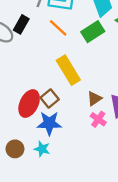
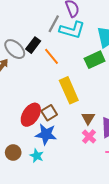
orange line: (58, 28) -> (52, 56), moved
brown triangle: (94, 99) -> (88, 118), turned -32

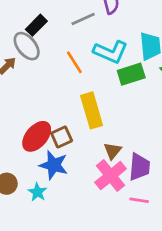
gray line: (54, 24) -> (83, 19), turned 30
cyan L-shape: (72, 30) -> (111, 52), moved
black rectangle: (33, 45) -> (36, 25), moved
pink cross: (89, 137) -> (111, 176), size x1.6

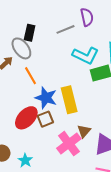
black rectangle: (36, 25) -> (30, 33), turned -35
orange line: (74, 62) -> (31, 76), moved
blue star: (54, 165) -> (46, 98), moved
pink cross: (111, 176) -> (69, 144), moved

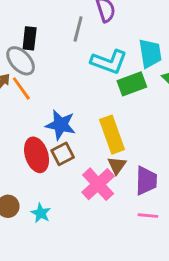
gray line: (65, 29) -> (78, 29), turned -48
orange line: (31, 76) -> (21, 88), moved
yellow rectangle: (69, 100) -> (112, 135), moved
red ellipse: (26, 118) -> (37, 155), turned -55

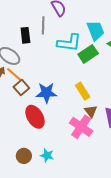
black rectangle: (30, 38) -> (25, 35), moved
yellow rectangle: (112, 135) -> (83, 91), size x0.7
brown square: (63, 154) -> (21, 88), moved

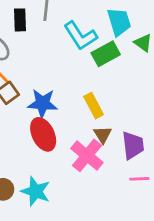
cyan L-shape: (69, 43) -> (80, 36), turned 45
red ellipse: (35, 117) -> (43, 134), moved
cyan star: (47, 155) -> (36, 191), size x1.5

